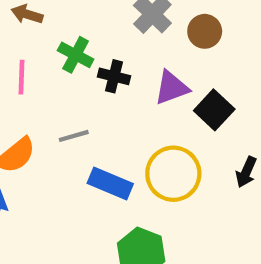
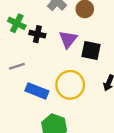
purple triangle: (172, 88) -> (68, 39), turned -30
black square: (214, 110) -> (91, 50), turned -30

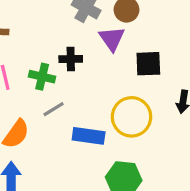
green cross: (17, 23) -> (42, 77), moved
purple triangle: (68, 39) -> (112, 39), moved

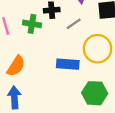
gray line: (54, 109) -> (74, 24), moved

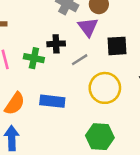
blue rectangle: (68, 64) -> (52, 101), moved

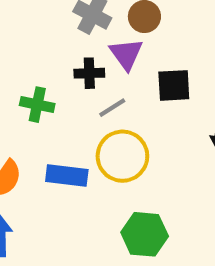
black cross: (56, 44) -> (89, 73), moved
yellow circle: (105, 88) -> (122, 156), moved

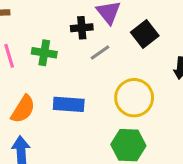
black square: (174, 85) -> (145, 34), turned -32
yellow circle: (122, 156) -> (134, 98), moved

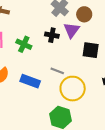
black square: (145, 34) -> (91, 50), turned 30
gray line: (100, 52) -> (57, 71), moved, turned 40

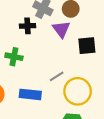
black cross: (52, 35) -> (27, 26), moved
gray line: (57, 71) -> (57, 76), turned -40

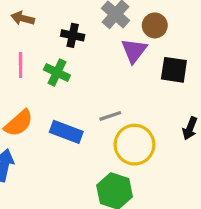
black cross: (27, 26) -> (73, 35), moved
black square: (87, 46) -> (174, 70), moved

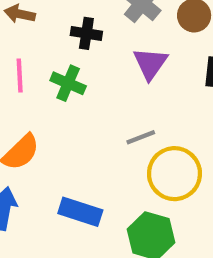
purple triangle: (134, 51) -> (150, 63), moved
blue rectangle: (66, 132) -> (80, 212), moved

